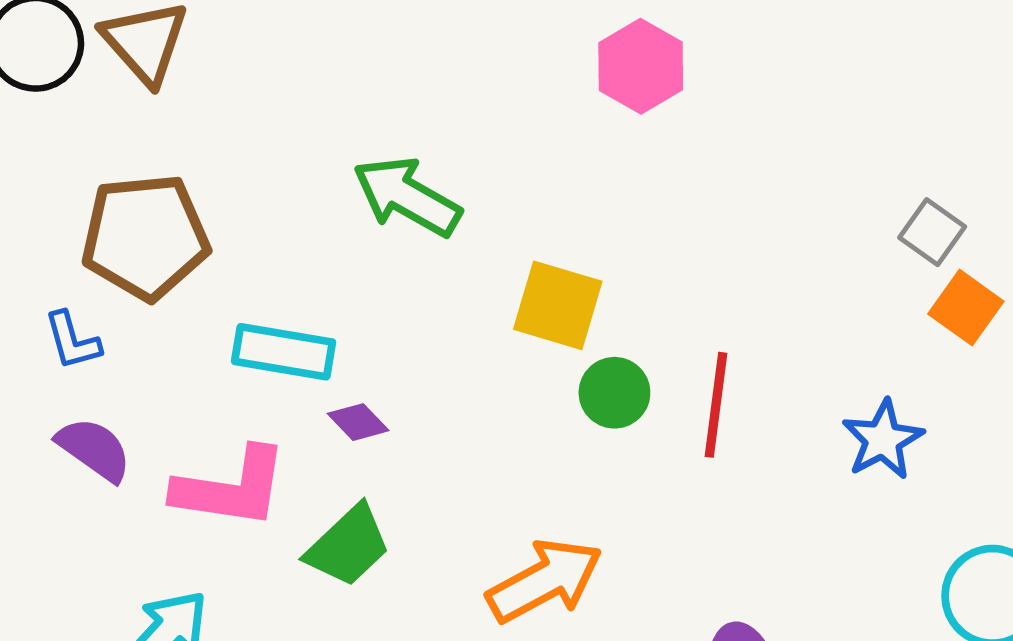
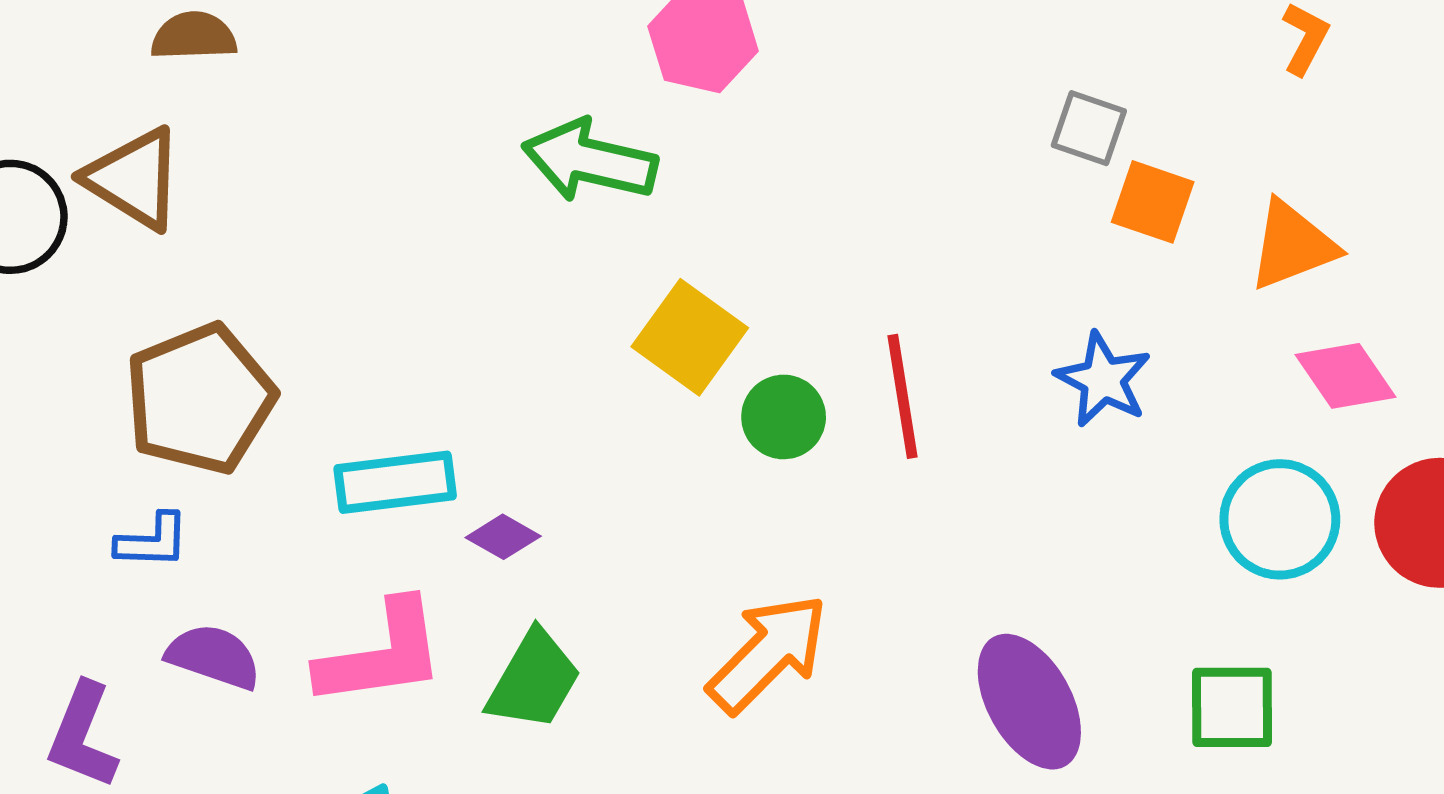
green arrow: (407, 197) -> (590, 161), moved
yellow square: (558, 305) -> (690, 337), turned 36
blue L-shape: (72, 341) -> (152, 541), turned -56

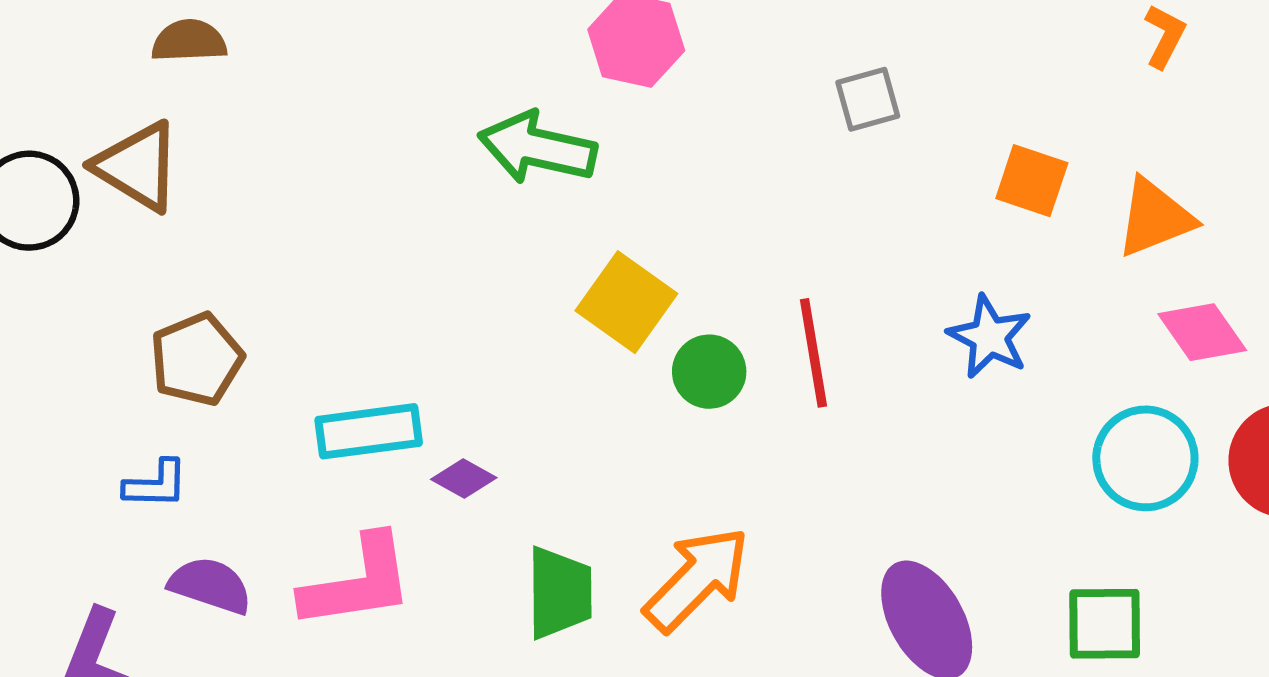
gray square: (1089, 128) -> (868, 99), moved, turned -34
brown pentagon: (200, 399) -> (197, 359), size x0.7
green trapezoid: (534, 680) -> (559, 593), moved, turned -30

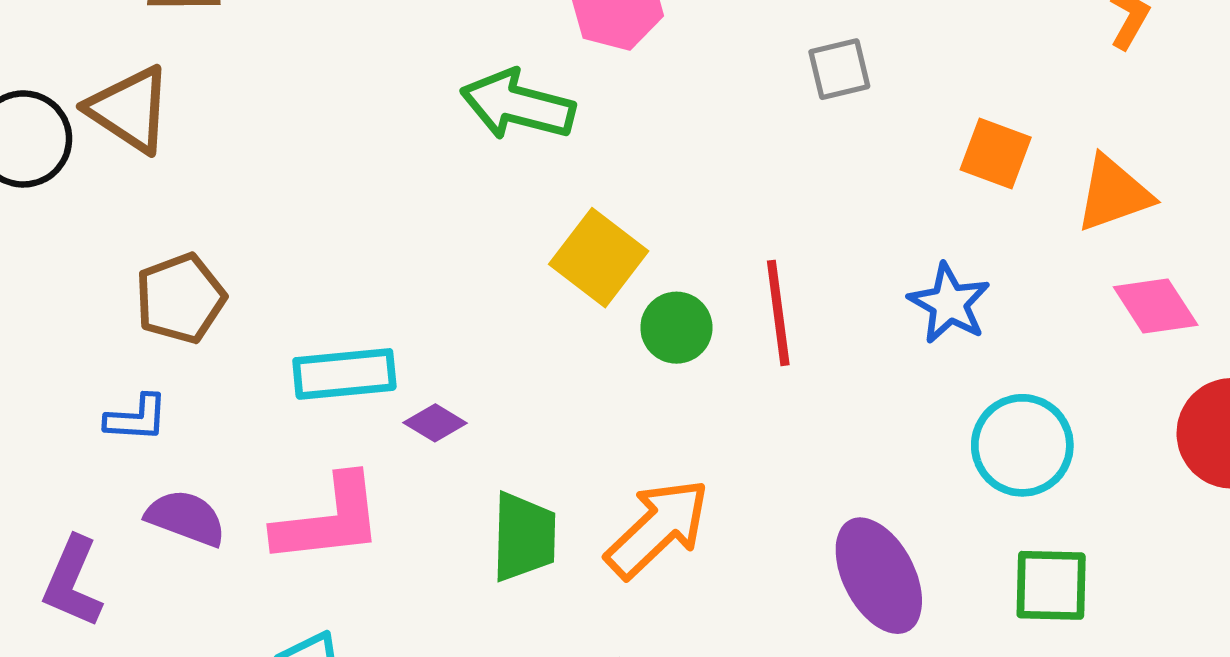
cyan circle: (1145, 458) -> (1022, 445), moved

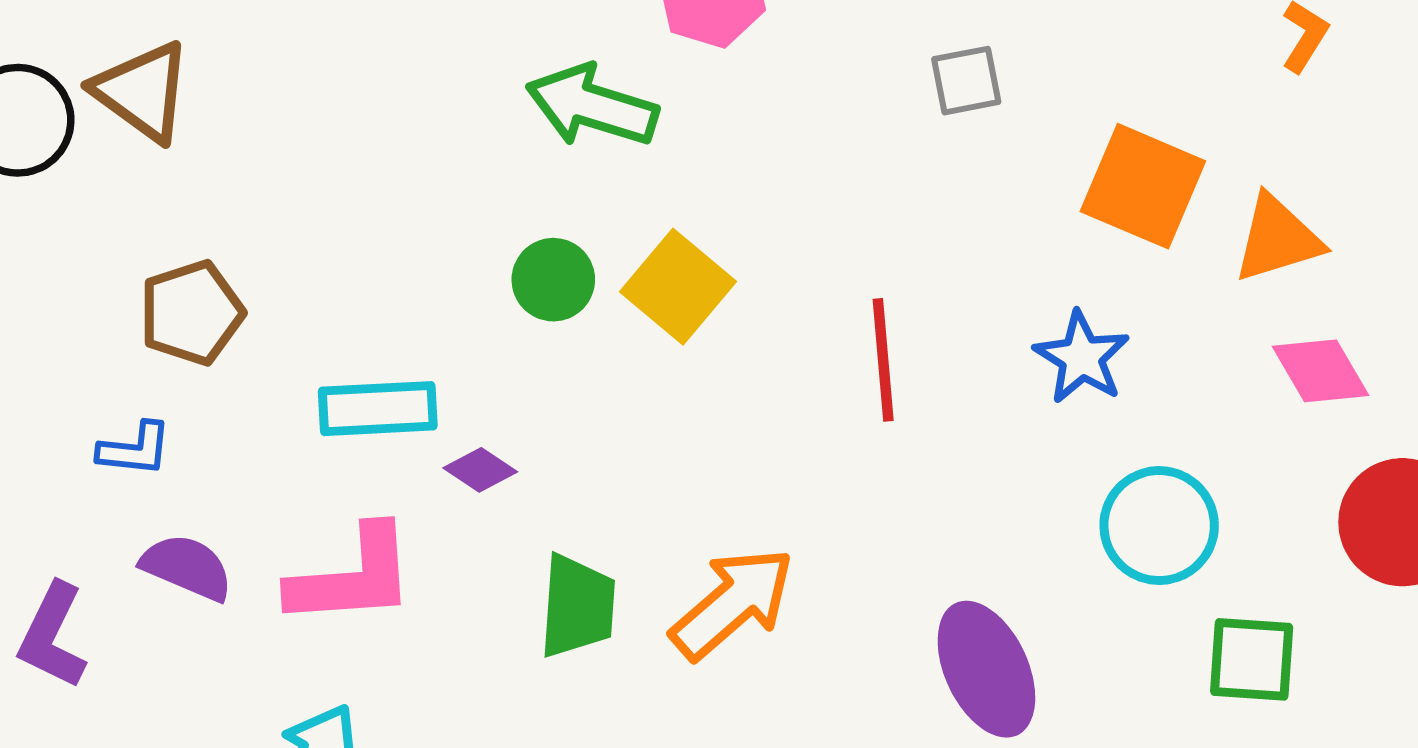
orange square: (996, 153) -> (1143, 186), size x1.5
green circle: (676, 328) -> (553, 280), moved
green square: (1051, 585) -> (1252, 659), moved

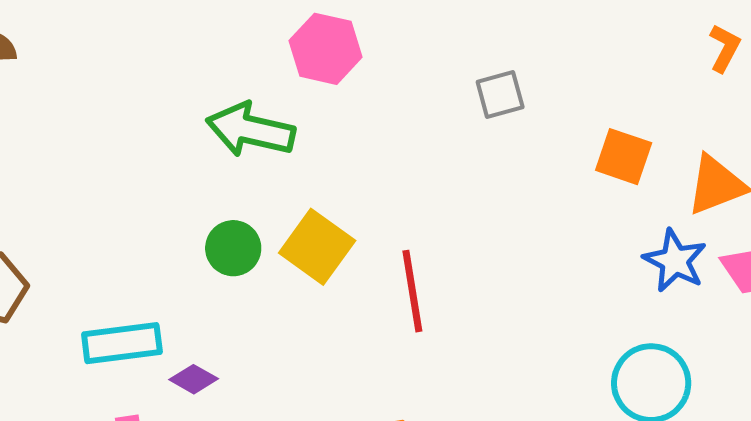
orange square: (1143, 186) -> (624, 157), size x0.7
blue star: (1082, 357) -> (675, 261), moved
red line: (883, 360) -> (412, 291), moved

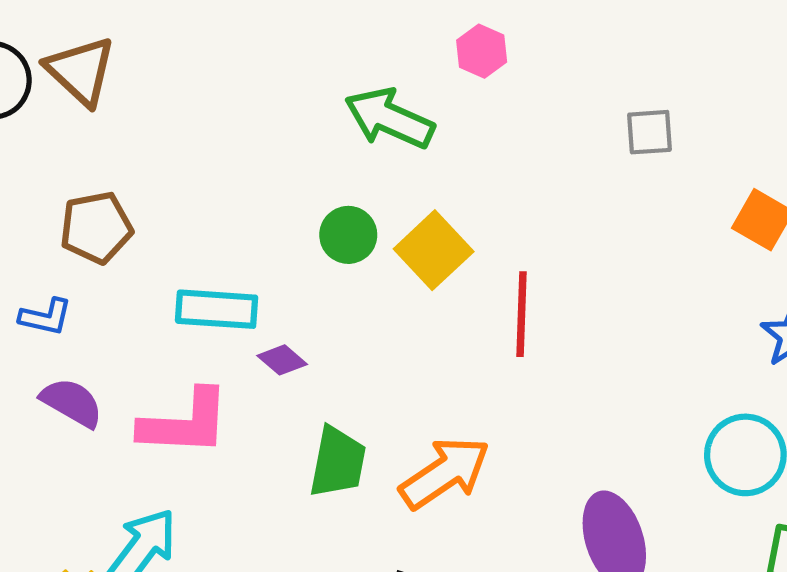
pink hexagon: (326, 49) -> (482, 51), size x0.7

